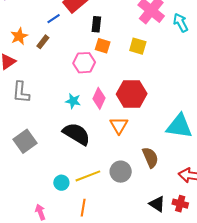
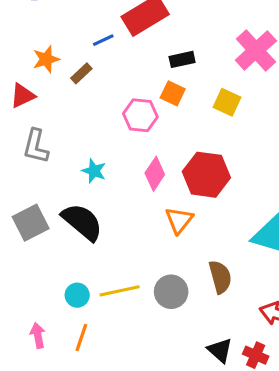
black rectangle: (96, 24) -> (182, 59), moved, turned 63
cyan star: (73, 101) -> (94, 171), moved
black semicircle: (76, 134) -> (82, 222), moved
orange line: (83, 208) -> (81, 338), moved

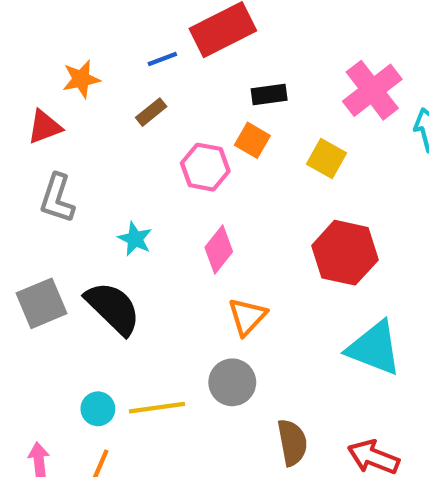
brown rectangle: (81, 73) -> (151, 112), moved
red hexagon: (206, 175) -> (345, 253), moved
brown semicircle: (220, 277) -> (292, 442), moved
gray circle: (171, 292) -> (232, 382), moved

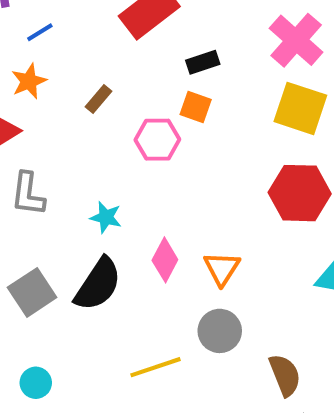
blue line: (162, 59) -> (40, 32), moved
yellow square: (326, 159) -> (300, 108), moved, size x1.5
pink diamond: (219, 250) -> (165, 260), moved
black semicircle: (113, 308) -> (98, 284), turned 90
cyan circle: (98, 409) -> (36, 383), moved

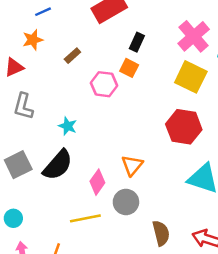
black rectangle: (203, 62) -> (137, 42), turned -54
pink diamond: (165, 260) -> (97, 182), moved

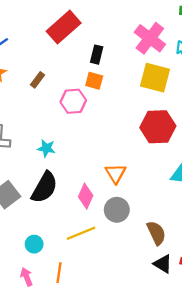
cyan circle: (13, 218) -> (34, 244), moved

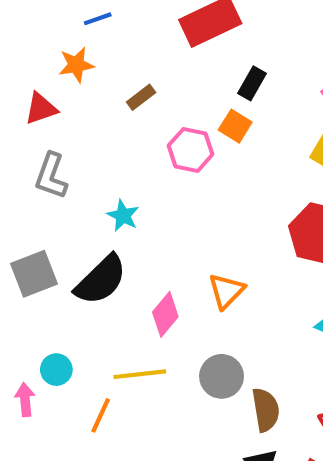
gray circle: (117, 210) -> (222, 376), moved
orange line: (59, 273) -> (101, 415), moved
pink arrow: (27, 277) -> (25, 400), moved

